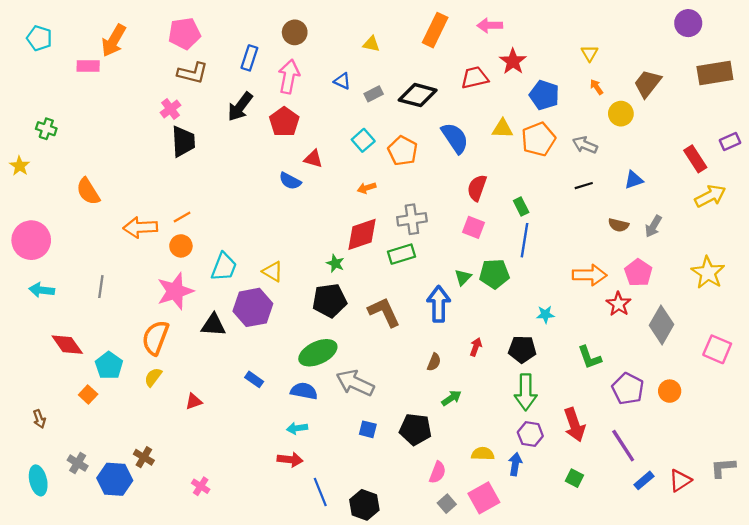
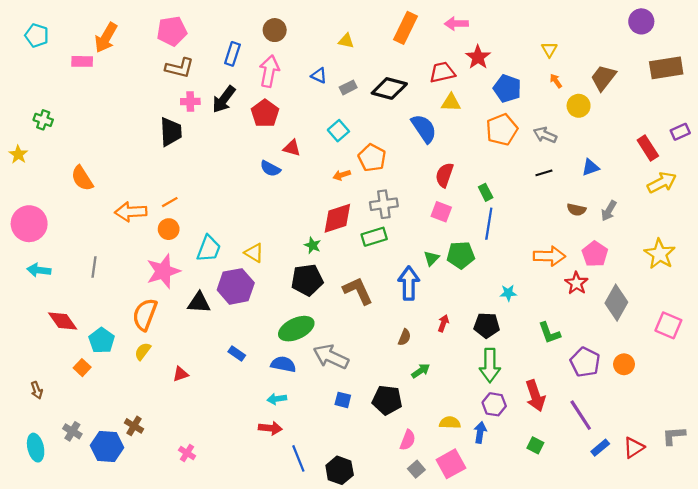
pink cross: (170, 109) -> (190, 101), moved, turned 36
yellow triangle: (502, 129) -> (451, 103), moved
orange pentagon: (403, 151) -> (372, 158), moved

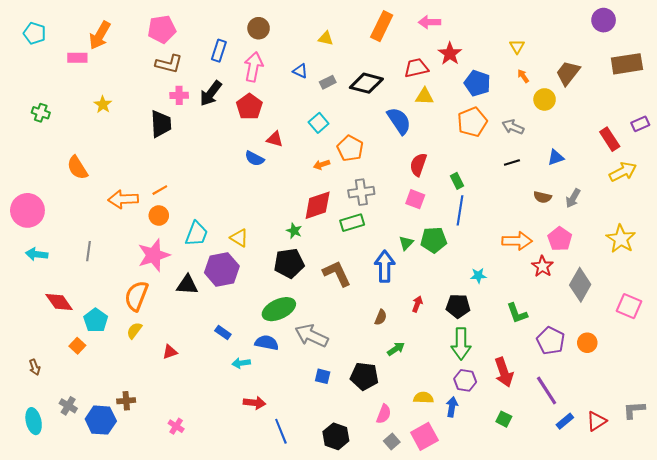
yellow star: (18, 154) -> (103, 105), moved
cyan arrow: (277, 399) -> (241, 363), moved
brown cross: (134, 426) -> (126, 401), turned -36
black hexagon: (340, 470) -> (336, 436), moved

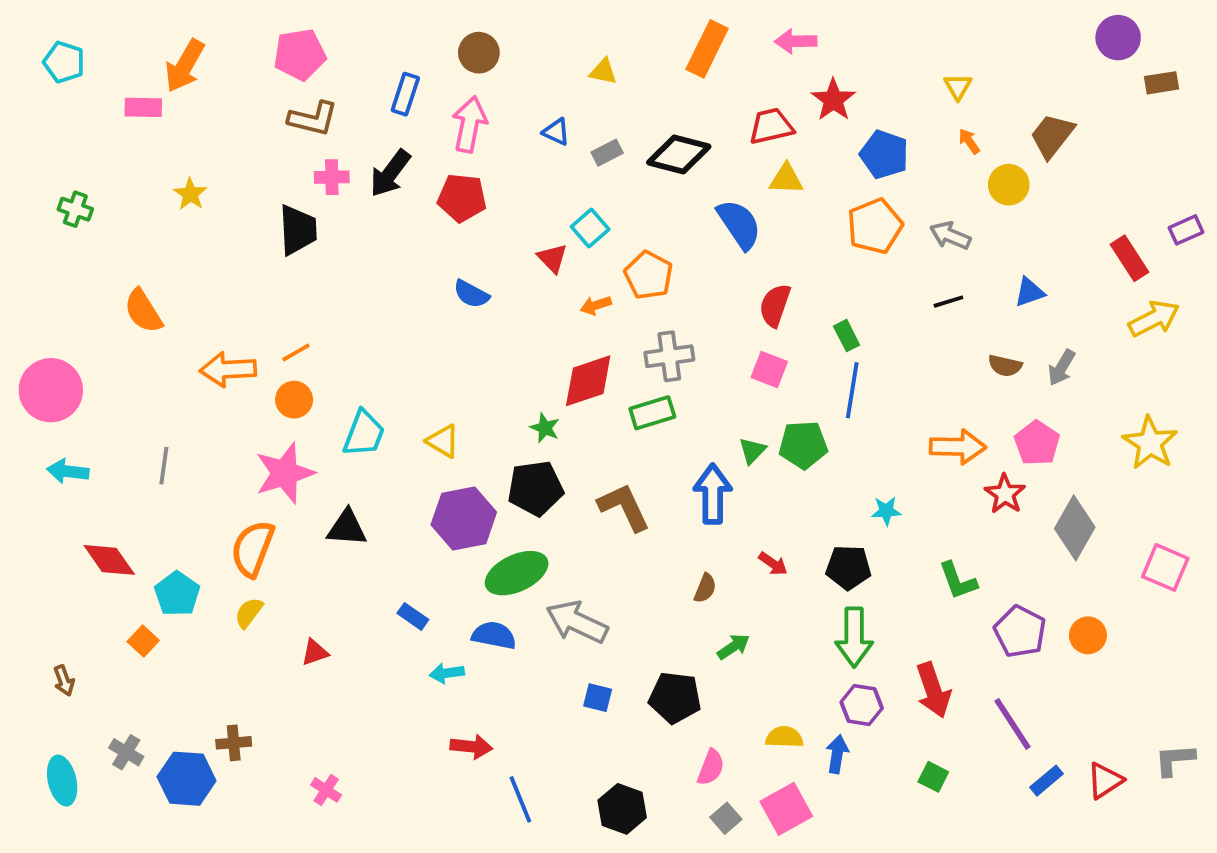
brown rectangle: (627, 64) -> (1161, 83), moved, size x0.6
red pentagon: (249, 107) -> (462, 198), turned -30
red triangle: (275, 139) -> (552, 258), moved, turned 30
purple hexagon: (222, 269) -> (464, 518), moved
red arrow: (417, 304) -> (773, 564), turned 105

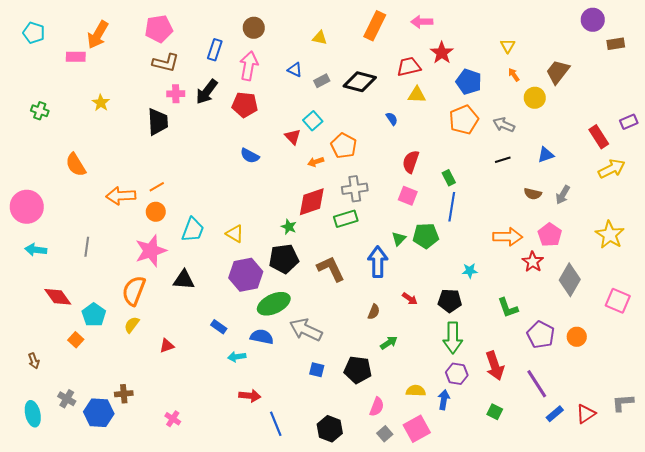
blue semicircle: (739, 224) -> (392, 119), size x0.5

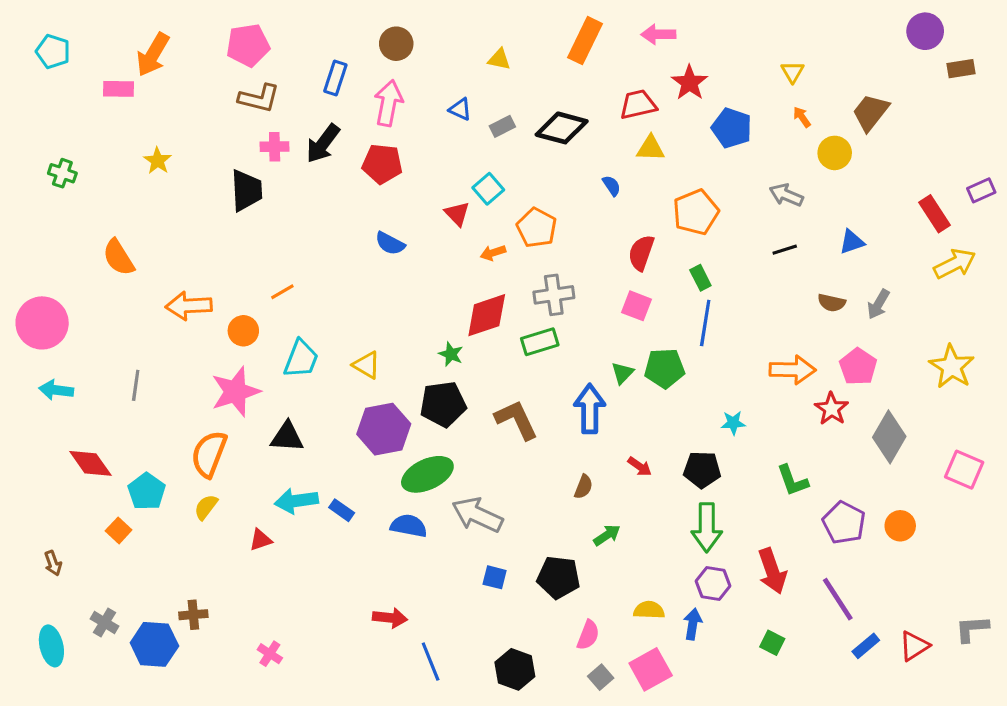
orange pentagon: (464, 120) -> (696, 212), moved
orange line: (157, 187) -> (282, 292), moved
cyan arrow: (237, 357) -> (296, 501), moved, size x1.5

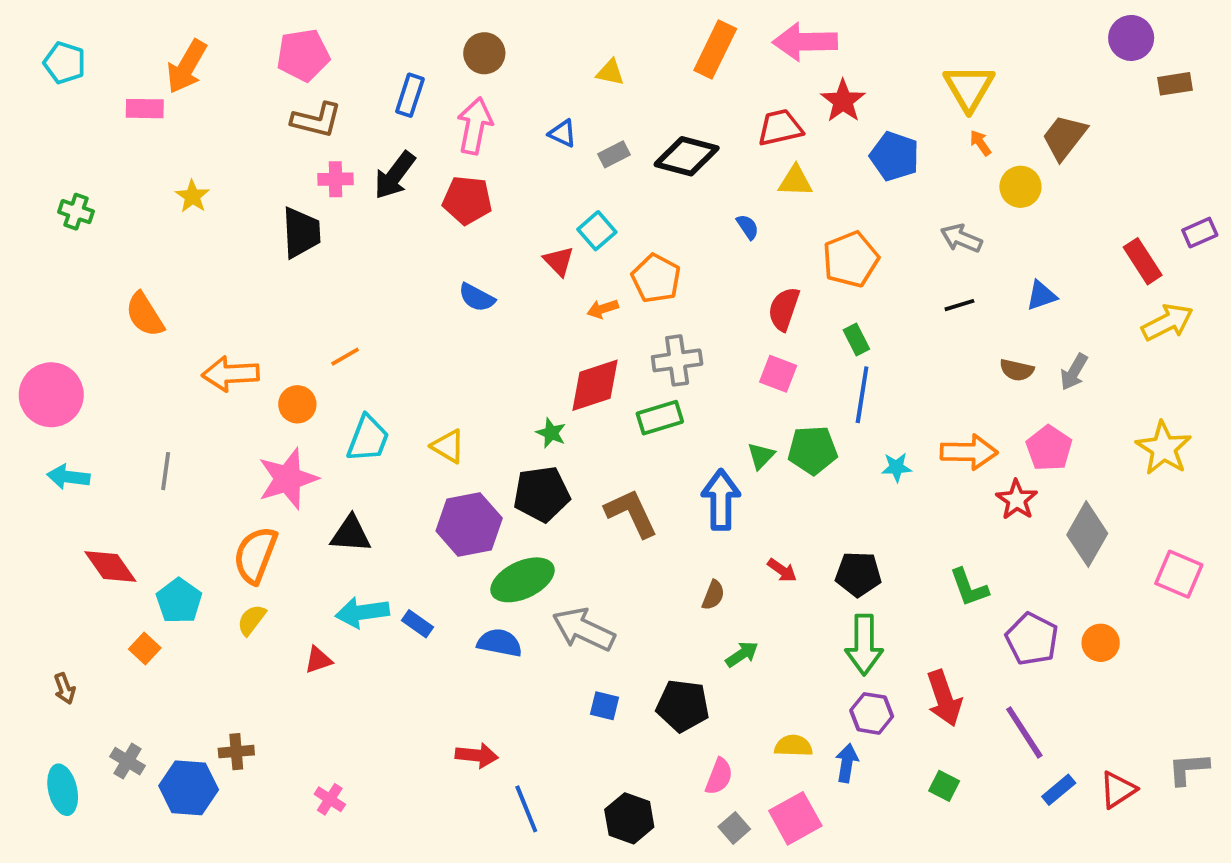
pink arrow: (658, 34) -> (805, 42), size x1.5
yellow triangle: (793, 72) -> (969, 88), size x1.8
cyan star: (733, 423) -> (896, 467), moved

